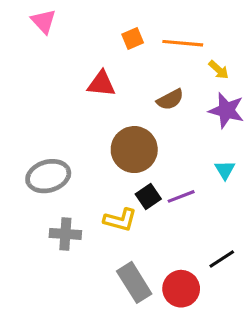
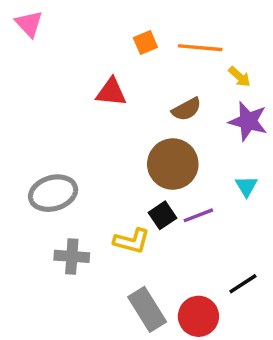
pink triangle: (44, 21) -> (29, 24), moved
brown circle: (134, 150) -> (173, 164), moved

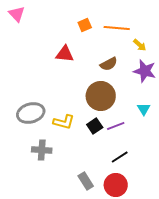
yellow L-shape: (132, 241) -> (64, 122), moved
black line: (243, 284) -> (120, 157), moved
gray rectangle: (147, 309) -> (86, 181), size x0.7

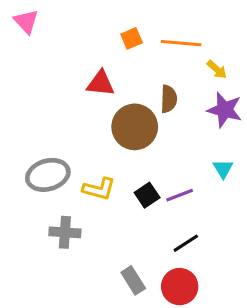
brown semicircle: (109, 64) -> (169, 99), turned -60
brown circle: (101, 96) -> (135, 127), moved

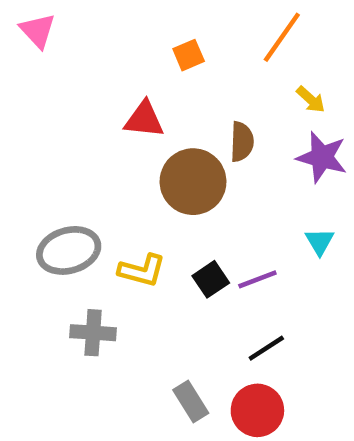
orange line: (181, 43) -> (282, 37), moved, turned -60

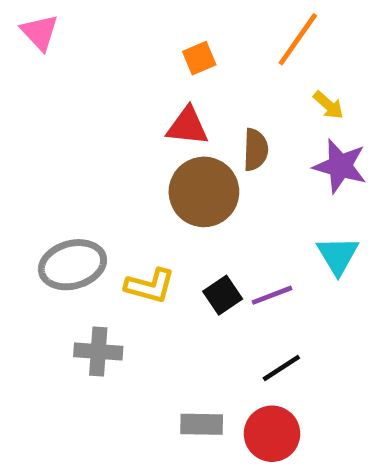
red triangle: (144, 119) -> (187, 126), moved
cyan triangle: (320, 242) -> (338, 255), size x1.4
gray rectangle: (191, 401) -> (202, 424), turned -57

